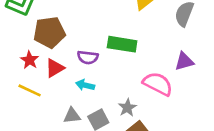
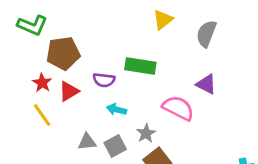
purple triangle: (184, 61) -> (206, 84), turned 42
cyan arrow: (85, 85) -> (116, 109), moved
yellow line: (30, 90) -> (42, 115), turned 30

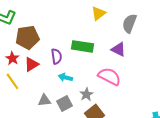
purple semicircle: (104, 80) -> (56, 56), turned -105
purple triangle: (206, 84) -> (118, 49), moved

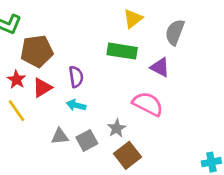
green rectangle: (82, 46) -> (122, 51), moved
cyan arrow: (65, 77) -> (76, 105), moved

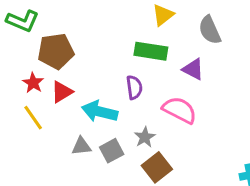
gray semicircle: (175, 32) -> (210, 30), turned -45
purple semicircle: (76, 77) -> (134, 87), moved
cyan arrow: (76, 105) -> (100, 112), size x1.6

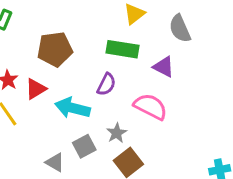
brown pentagon: (56, 51) -> (55, 49), moved
purple semicircle: (134, 87) -> (106, 84), turned 35
gray triangle: (81, 146) -> (55, 162), moved, turned 36

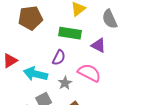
brown pentagon: (55, 49) -> (30, 18), moved
gray star: (117, 133) -> (65, 83), moved

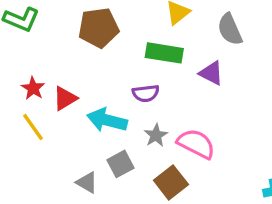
purple semicircle: (59, 58) -> (146, 93), turned 56
pink semicircle: (89, 73) -> (196, 144), moved

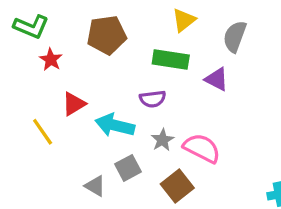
gray semicircle: (230, 29) -> (235, 37), turned 44
red star: (33, 88) -> (51, 60), moved

